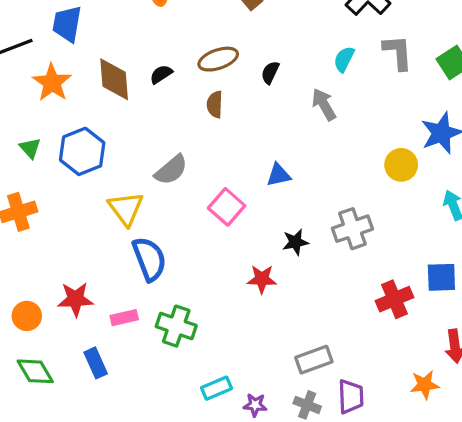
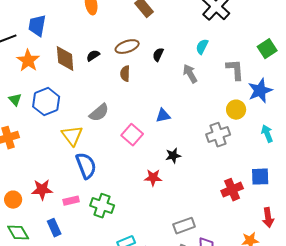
gray L-shape: (398, 52) -> (235, 70), moved
gray cross: (352, 229) -> (218, 135), moved

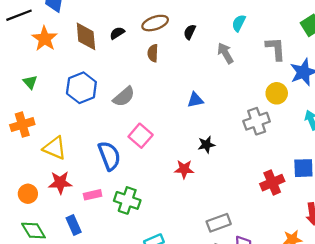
blue hexagon: (46, 102) -> (81, 88), moved
pink square: (132, 135) -> (141, 136), moved
yellow triangle: (72, 136) -> (55, 148), moved, turned -30

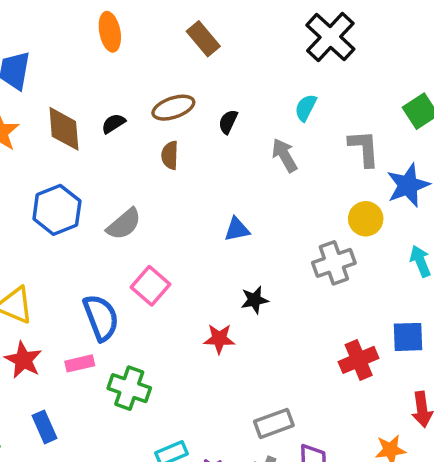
red star: (60, 183) -> (23, 360), turned 30
pink rectangle: (93, 195) -> (80, 363), moved

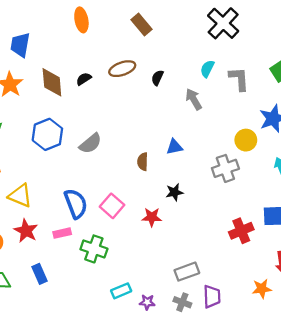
gray L-shape: (364, 148) -> (239, 79), moved
brown semicircle: (170, 155) -> (143, 162), moved
blue triangle: (237, 229) -> (174, 147), moved
pink square: (150, 286) -> (112, 206), moved

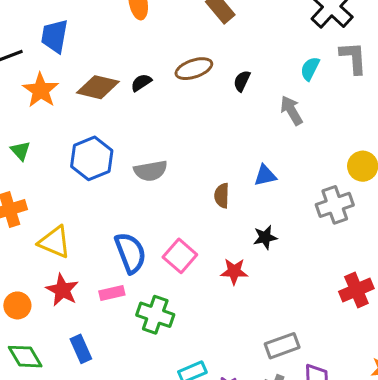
gray L-shape: (239, 79) -> (353, 58), moved
brown diamond: (52, 82) -> (98, 87), turned -72
gray semicircle: (91, 143) -> (151, 171), turned 30

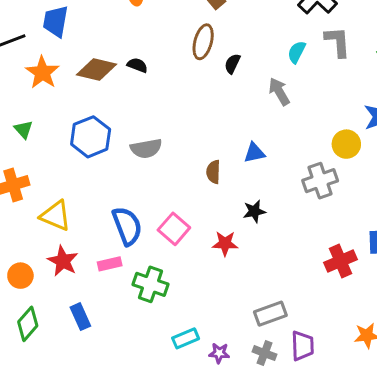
brown ellipse: (194, 69) -> (203, 42), moved, turned -56
black semicircle: (141, 83) -> (137, 65), turned 54
green diamond: (25, 357) -> (28, 324), turned 72

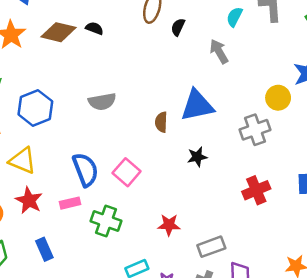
blue hexagon: (91, 137) -> (35, 108), moved
blue triangle: (254, 153) -> (197, 105), size x1.8
red star: (225, 243) -> (169, 225), moved
red cross: (341, 261) -> (256, 190), moved

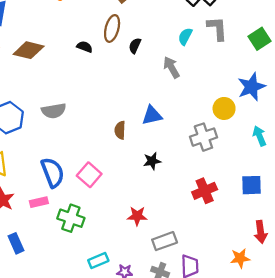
black semicircle: (94, 28) -> (85, 47), moved
gray semicircle: (102, 102) -> (54, 111), moved
blue triangle: (197, 105) -> (152, 115), size x0.7
red star: (169, 225) -> (137, 216), moved

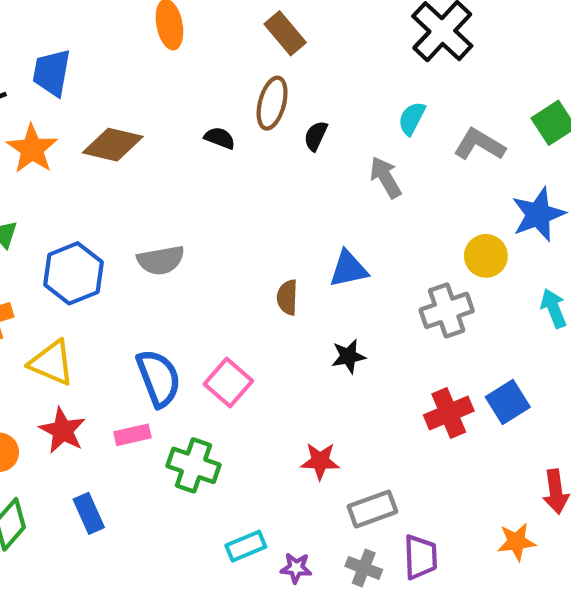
gray L-shape: (217, 28) -> (479, 145), moved, turned -55
blue square: (251, 185) -> (508, 402), moved, turned -30

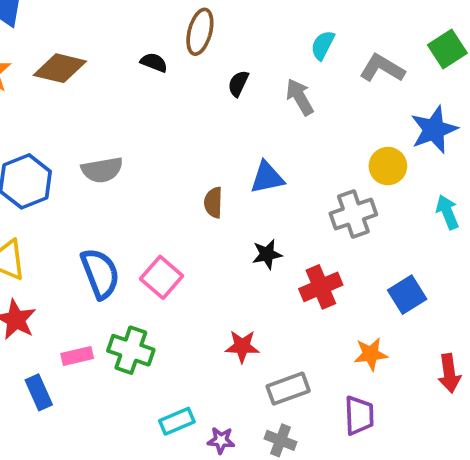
black semicircle: (316, 136) -> (238, 84), moved
red cross: (449, 413) -> (321, 287), moved
pink rectangle: (132, 435) -> (77, 356), moved
orange star: (516, 542) -> (371, 354), moved
purple trapezoid: (420, 557) -> (359, 415), moved

